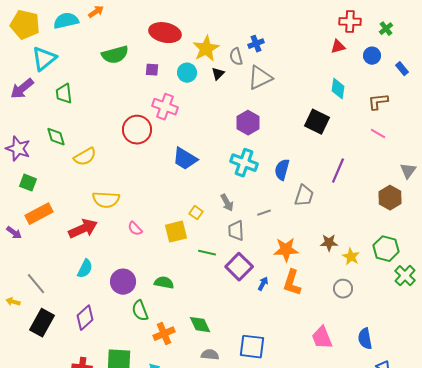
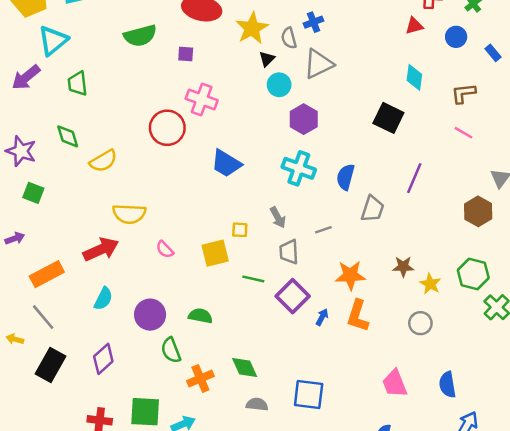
cyan circle: (187, 73) -> (279, 85), moved
yellow square: (196, 213) -> (240, 230), turned -32
orange rectangle: (39, 214) -> (47, 274), moved
purple arrow: (14, 233) -> (15, 238), moved, turned -56

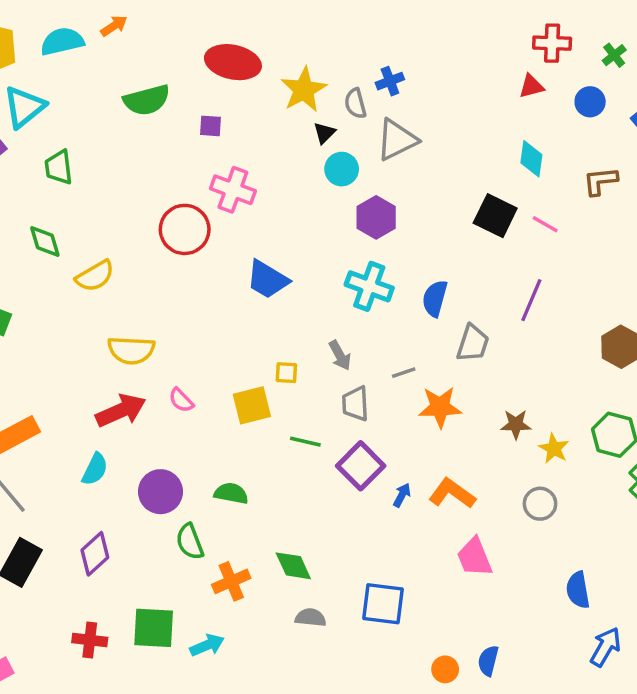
pink line: (463, 133) -> (545, 224), moved
red arrow: (101, 249) -> (121, 411), moved
orange star: (350, 275) -> (440, 407), moved
orange L-shape: (358, 316) -> (452, 493), turned 108
pink trapezoid: (395, 383) -> (474, 557), moved

